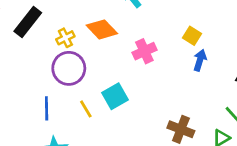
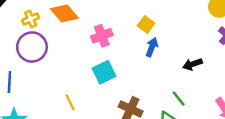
cyan square: (115, 96) -> (104, 72), moved
yellow line: (86, 109) -> (70, 102), moved

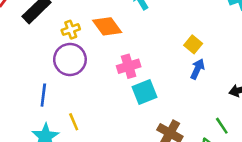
pink cross: (102, 36) -> (129, 66), moved
yellow line: (70, 102) -> (74, 122), moved

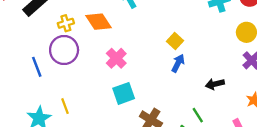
pink cross: (129, 66) -> (116, 58), turned -30
cyan square: (145, 92) -> (124, 93), moved
blue line: (43, 95) -> (37, 67), moved, turned -30

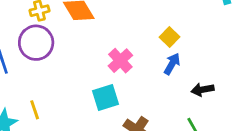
pink cross: (116, 58) -> (120, 61), moved
black arrow: (215, 84) -> (203, 90), moved

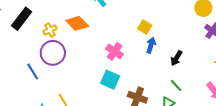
black arrow: (203, 90) -> (176, 58), turned -35
cyan square: (105, 97) -> (110, 80), turned -36

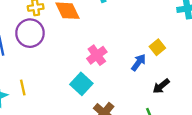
yellow square: (145, 27) -> (157, 47), moved

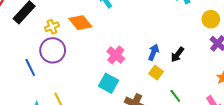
yellow square: (157, 47) -> (156, 73), moved
black arrow: (161, 86) -> (177, 55), moved

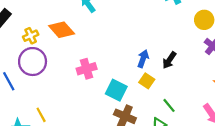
pink cross: (116, 55) -> (87, 69), moved, turned 36
cyan square: (109, 83) -> (116, 90), moved

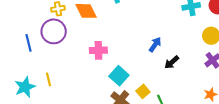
blue arrow: (143, 59) -> (155, 45), moved
yellow square: (147, 81) -> (143, 91), moved

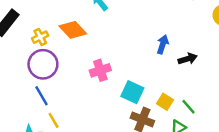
blue line: (29, 43) -> (42, 96), moved
black arrow: (172, 62) -> (188, 59), turned -140

